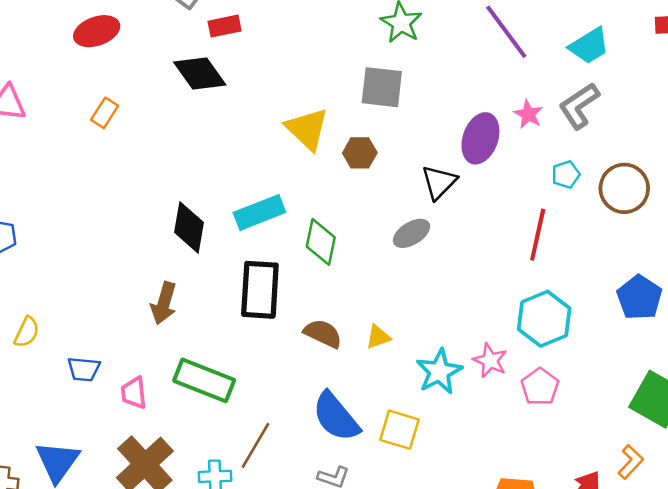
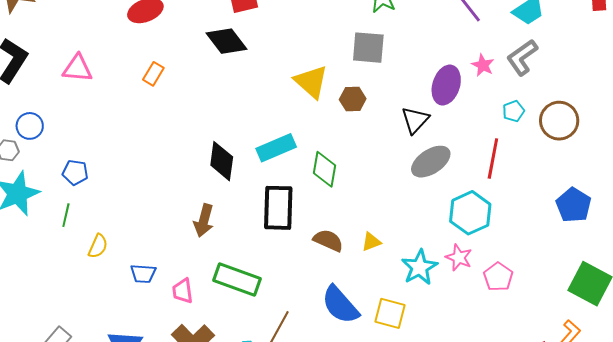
gray ellipse: (412, 233) -> (431, 162), moved, size x1.4
cyan hexagon: (544, 319) -> (470, 213), moved

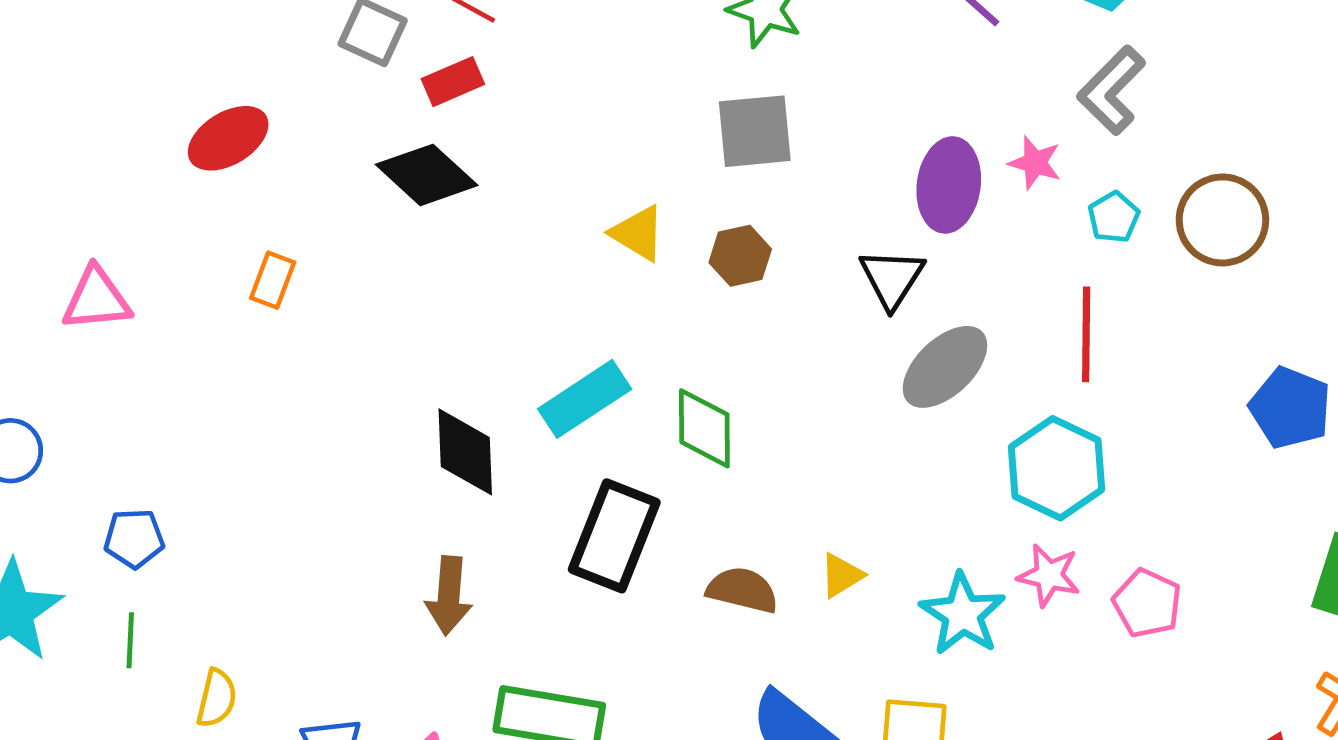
pink star: (483, 65) -> (1035, 163), moved
yellow triangle: (311, 82) -> (638, 233), size x0.7
black rectangle: (278, 208) -> (614, 536), turned 30

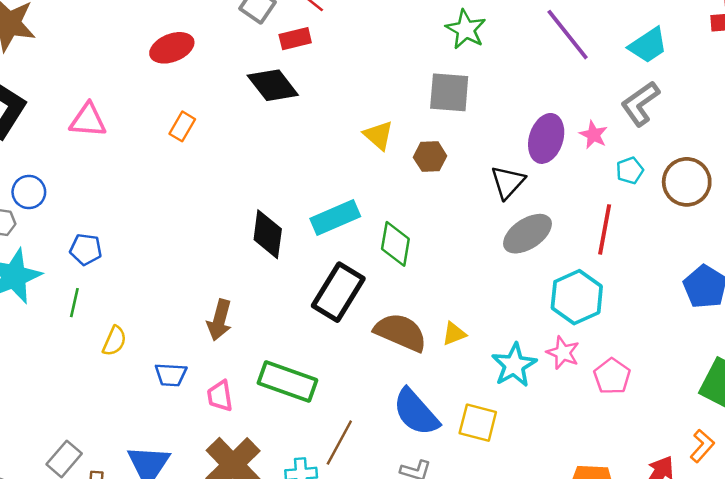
brown semicircle: (742, 590) -> (401, 332), size x1.4
brown arrow: (449, 596) -> (219, 320), moved

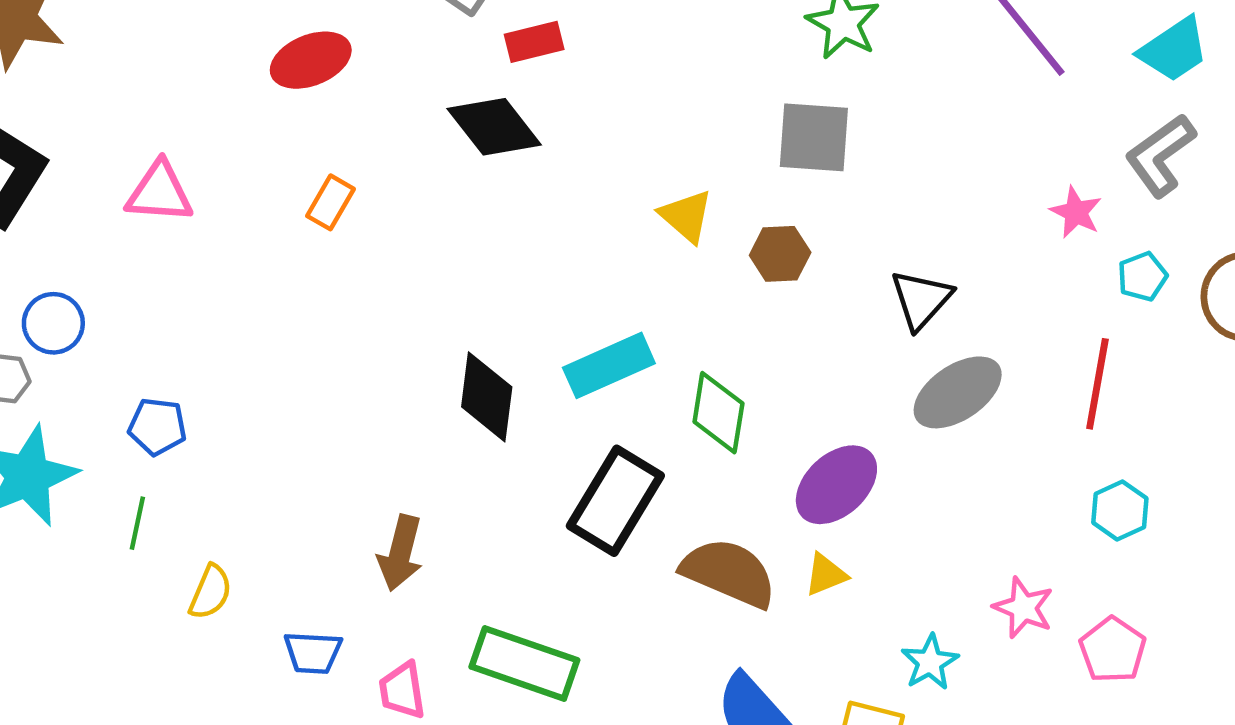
purple ellipse: (546, 138) -> (836, 485), moved, turned 30
cyan hexagon: (577, 297) -> (1120, 510), moved, size x0.6
cyan star: (514, 365) -> (930, 662), moved, size x0.7

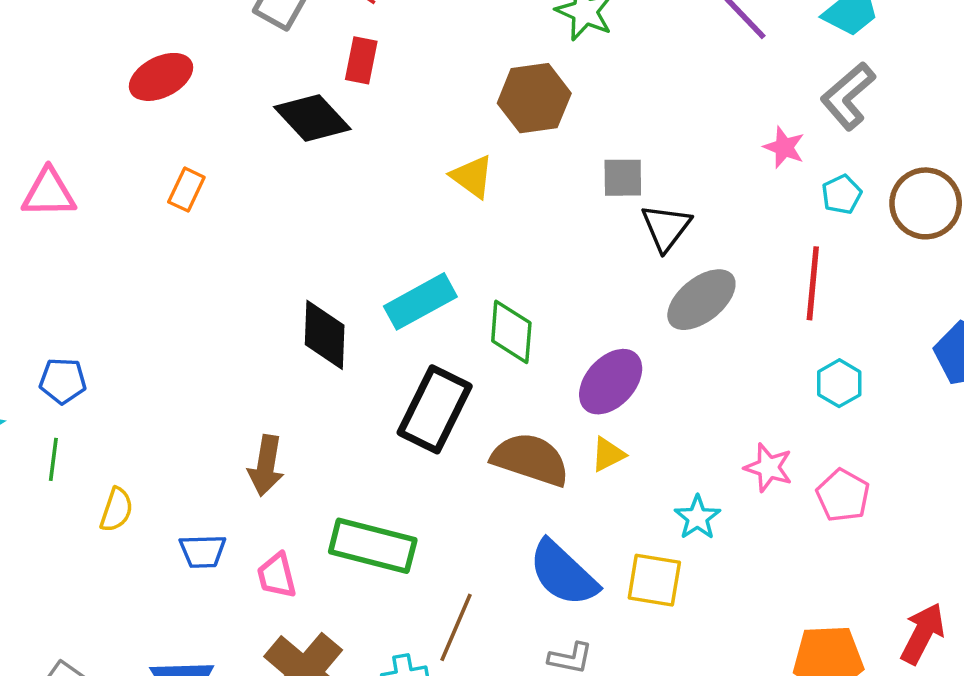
red rectangle: (534, 42) -> (361, 60), moved, turned -60
gray square: (814, 137) -> (623, 178), moved, size x0.7
brown hexagon: (780, 254) -> (534, 98), moved, size x1.5

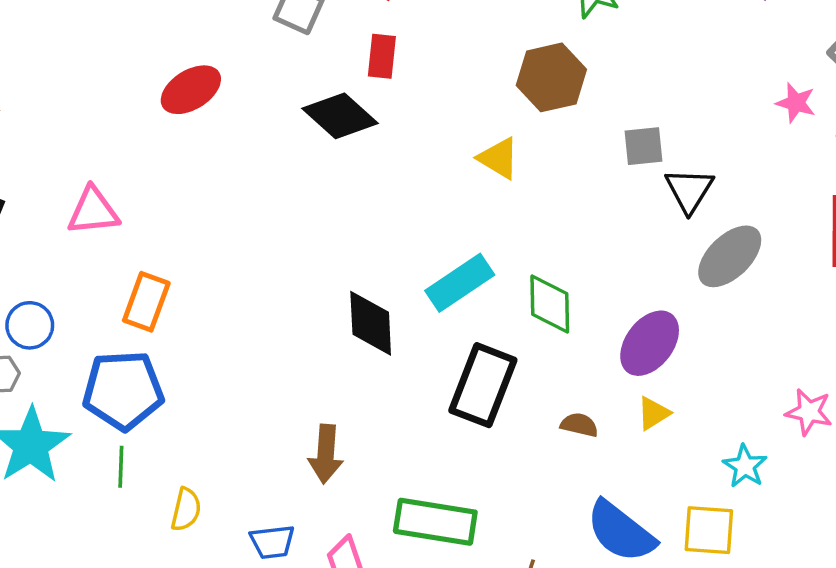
orange rectangle: (186, 190) -> (146, 302), moved, size x1.4
blue pentagon: (63, 381) -> (123, 390), size x1.8
brown semicircle: (530, 459) -> (579, 425), size x0.5

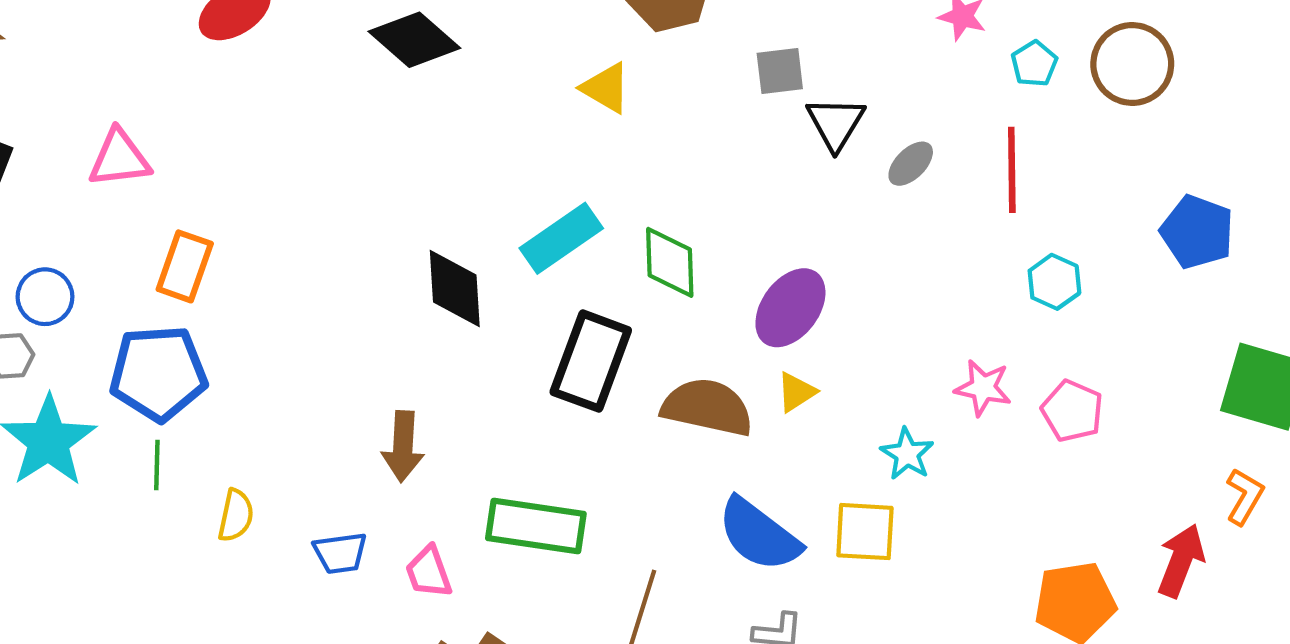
gray ellipse: (730, 256) -> (911, 164), moved, size x0.6
brown semicircle: (579, 425) -> (707, 407), size x2.0

